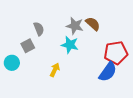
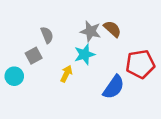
cyan star: (70, 45) -> (85, 54), turned -30
yellow arrow: (55, 70) -> (66, 74), moved
blue semicircle: (108, 72) -> (114, 87), moved

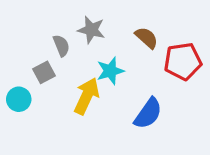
gray star: (91, 31) -> (91, 30), moved
red pentagon: (140, 64) -> (183, 61), moved
yellow arrow: (66, 74) -> (87, 96), size x1.6

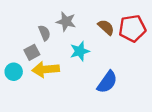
red pentagon: (183, 61) -> (132, 28), moved
yellow arrow: (87, 96) -> (46, 69), moved, turned -120

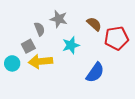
red pentagon: (132, 28) -> (116, 38), moved

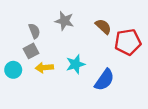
gray semicircle: (39, 29) -> (34, 31), moved
cyan star: (71, 45) -> (75, 64), moved
yellow arrow: (40, 61) -> (44, 68), size x0.7

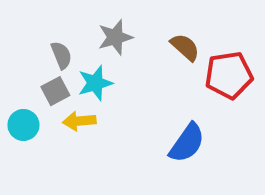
gray star: (64, 21) -> (115, 37), turned -30
cyan star: (75, 64) -> (95, 83), moved

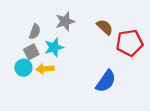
gray semicircle: (61, 55) -> (35, 32), turned 42
cyan circle: (23, 125) -> (23, 68), moved

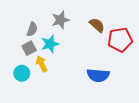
cyan circle: (23, 68) -> (22, 73), moved
yellow arrow: (45, 69) -> (42, 64), turned 70
blue semicircle: (106, 81) -> (98, 75), turned 60

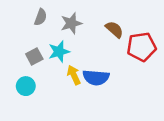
gray semicircle: (32, 29) -> (41, 17), moved
yellow arrow: (42, 64) -> (74, 75), moved
blue semicircle: (98, 75) -> (96, 77), moved

